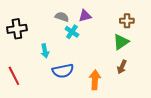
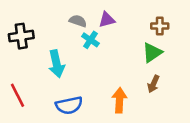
cyan arrow: (45, 51) -> (56, 64), size x1.5
blue semicircle: (63, 71) -> (69, 105), moved

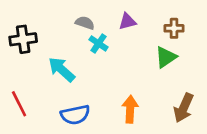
purple triangle: (107, 20) -> (127, 21), moved
cyan arrow: (56, 64) -> (62, 69), turned 144
brown arrow: (153, 84) -> (184, 108), moved, size x1.5

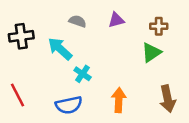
cyan cross: (99, 43) -> (83, 74), moved
cyan arrow: (62, 69) -> (60, 49), moved
brown arrow: (184, 108) -> (168, 99), turned -36

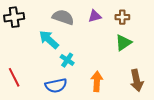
gray semicircle: (78, 21) -> (63, 17), size x1.5
brown cross: (159, 26) -> (122, 17), moved
black cross: (21, 36) -> (14, 17), moved

